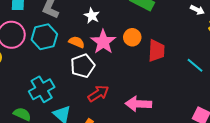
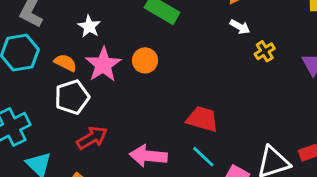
red trapezoid: (156, 51) -> (202, 119), moved, turned -80
cyan line: (195, 65) -> (203, 157), moved

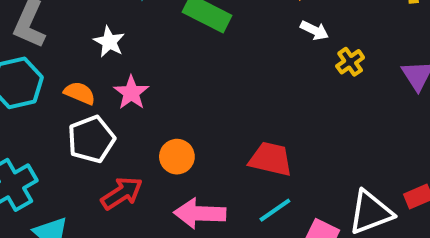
orange circle: (145, 60) -> (177, 157), moved
pink star: (103, 65) -> (131, 93), size x0.7
cyan line: (203, 157) -> (275, 210), turned -75

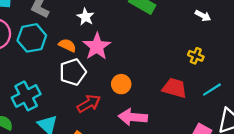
yellow cross: (350, 62) -> (196, 56), moved, turned -35
pink star: (131, 93) -> (97, 46), size x1.4
cyan line: (275, 210) -> (212, 90), moved

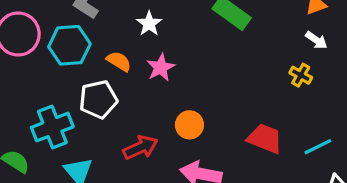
pink star: (97, 46) -> (161, 68), size x0.7
yellow cross: (196, 56) -> (301, 75), moved
white pentagon: (73, 72) -> (98, 99), moved

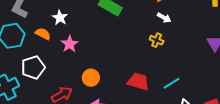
orange semicircle: (119, 61) -> (43, 34), moved

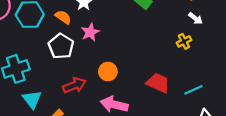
yellow cross: (157, 40) -> (184, 41), turned 32
white pentagon: (33, 67) -> (61, 46), moved, turned -30

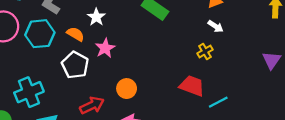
red trapezoid: (158, 83) -> (192, 86), moved

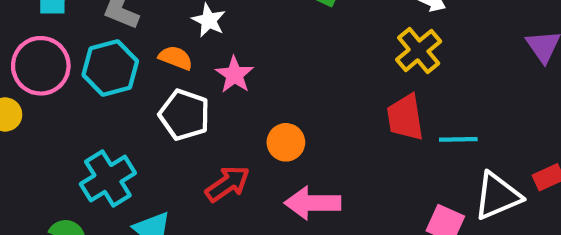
yellow cross: (205, 51) -> (419, 50), size x1.5
red trapezoid: (192, 86) -> (405, 117), turned -110
cyan line: (218, 102) -> (458, 139), turned 36

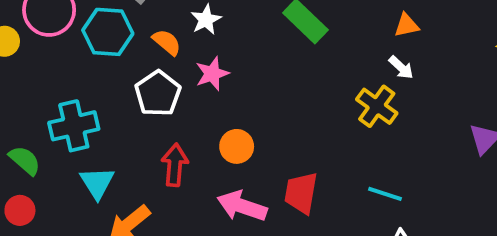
yellow cross: (419, 50) -> (377, 106), turned -33
red trapezoid: (405, 117) -> (301, 193), moved
red arrow: (228, 184) -> (175, 165), turned -69

